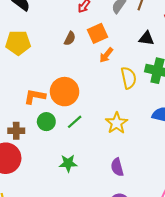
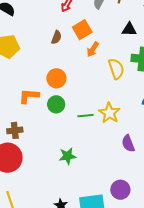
orange circle: (64, 92) -> (56, 78), moved, size x0.7
green circle: (46, 122) -> (56, 104), moved
green line: (75, 122) -> (85, 116), moved, turned 42
purple semicircle: (117, 167) -> (128, 143), moved

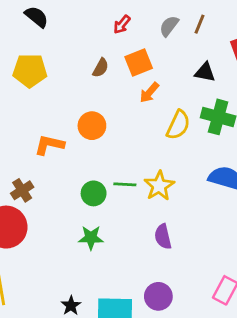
yellow semicircle: (116, 69) -> (178, 125), turned 35
green circle: (56, 104) -> (94, 193), moved
brown cross: (15, 130) -> (22, 190), turned -35
purple semicircle: (128, 143) -> (163, 237), moved

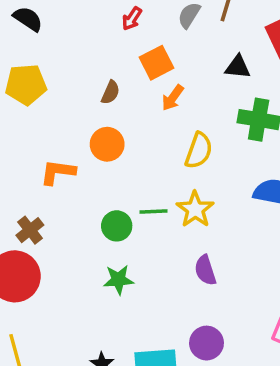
brown semicircle: (101, 68) -> (110, 92), moved
yellow semicircle: (178, 125) -> (199, 151), moved

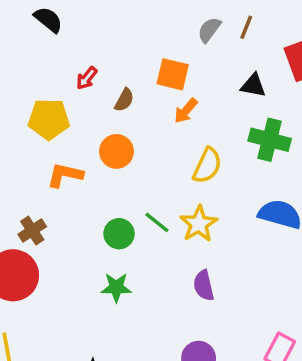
red arrow: (132, 19) -> (87, 78), moved
orange square: (156, 63) -> (173, 74), turned 36
yellow pentagon: (26, 85) -> (49, 119), moved
green line: (153, 211) -> (157, 222), turned 36

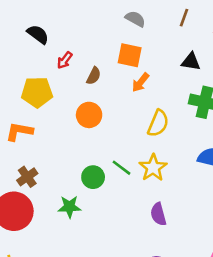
black semicircle: (48, 20) -> (38, 34), moved
gray semicircle: (209, 30) -> (135, 19), moved, turned 84
orange L-shape: (65, 175) -> (19, 131), moved
green star: (116, 287) -> (70, 207), moved

